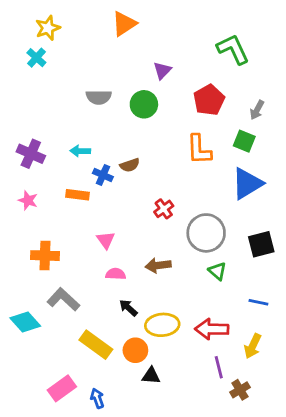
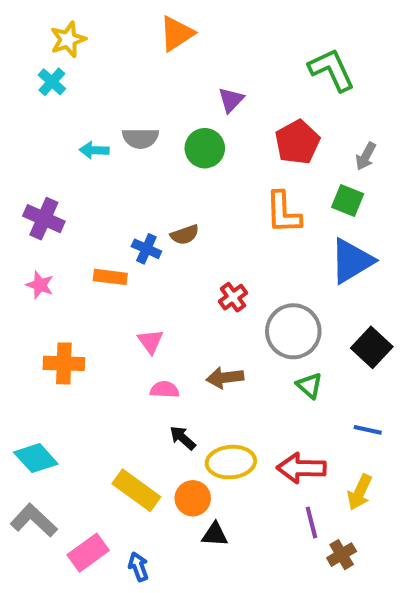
cyan arrow: (80, 151) -> (94, 150), moved
black square: (261, 244) -> (372, 347), turned -32
gray L-shape: (63, 299) -> (34, 520), moved

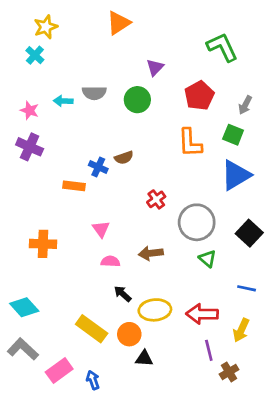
pink star: (40, 285) -> (30, 110), moved

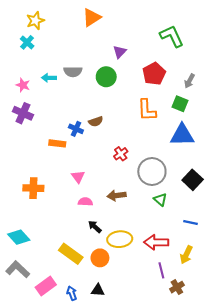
blue triangle: (236, 175) -> (182, 135), turned 30
black triangle: (144, 358) -> (98, 290), moved

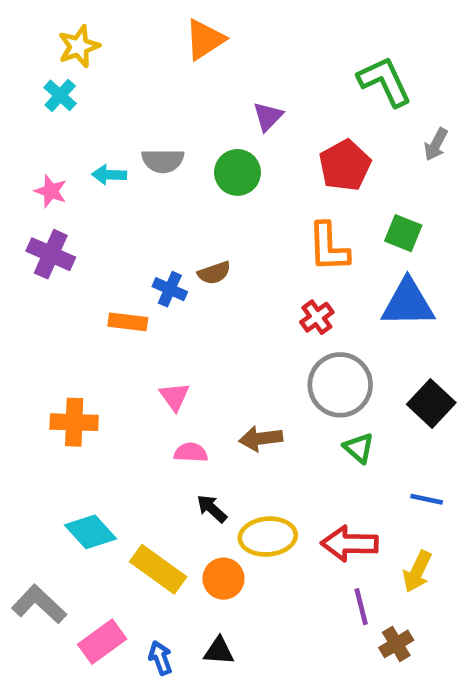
gray arrow: (189, 81) -> (436, 144), moved
red cross: (121, 154) -> (317, 317), moved
cyan diamond: (19, 237) -> (90, 532), moved

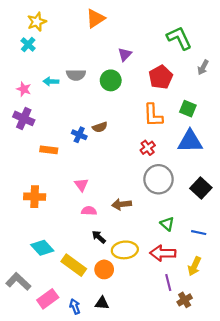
orange rectangle: (128, 322) -> (49, 150), moved
green triangle: (359, 448) -> (167, 224), moved

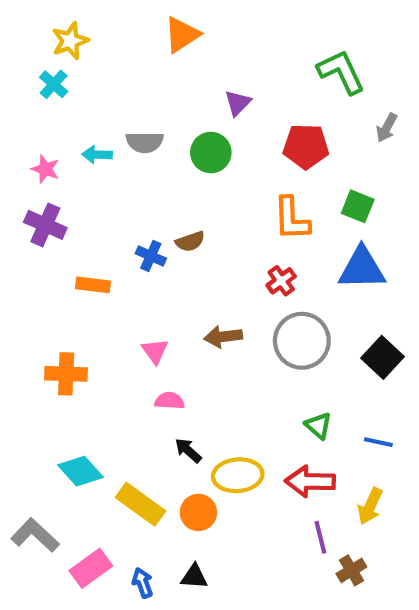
red pentagon: (161, 77) -> (306, 146), turned 30
brown arrow: (122, 204) -> (223, 337), moved

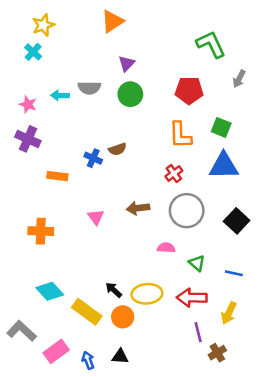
purple triangle: (238, 103) -> (126, 63), moved
pink semicircle: (169, 401) -> (166, 248), moved
black arrow: (188, 450) -> (114, 290), moved

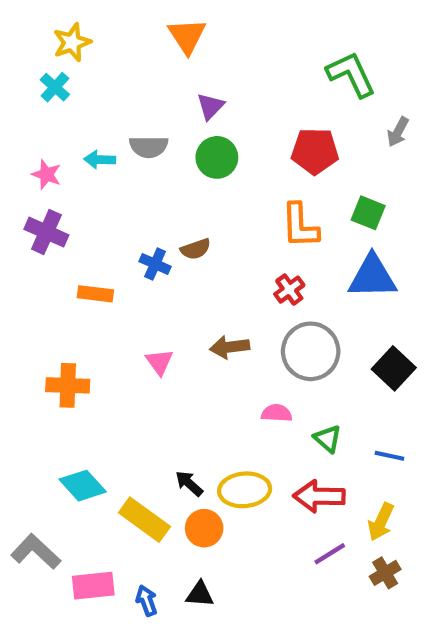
orange triangle: (112, 21) -> (187, 36), turned -30
purple line: (198, 332) -> (330, 554), turned 72
pink rectangle: (56, 351) -> (93, 586), turned 30
brown cross: (217, 353) -> (385, 573), moved

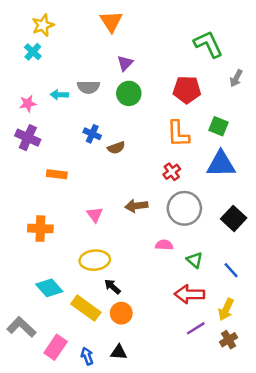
pink star: (46, 174) -> (28, 104), turned -30
blue cross: (155, 264) -> (92, 134), moved
blue line: (389, 456) -> (231, 270), turned 36
yellow ellipse: (245, 490) -> (95, 260), moved
pink rectangle: (93, 586) -> (56, 347), turned -50

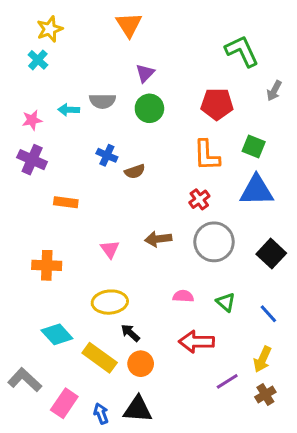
pink semicircle: (164, 245) -> (183, 296), moved
red arrow: (189, 294) -> (196, 342), moved
black triangle: (119, 352) -> (138, 409), size x1.5

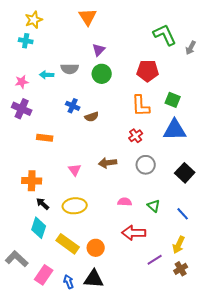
cyan cross: (38, 60) -> (26, 41), turned -32
gray arrow: (274, 91) -> (191, 48), moved
gray circle: (214, 242) -> (146, 165), size x0.7
black arrow: (130, 333) -> (43, 204), moved
cyan diamond: (57, 334) -> (39, 228), turned 60

